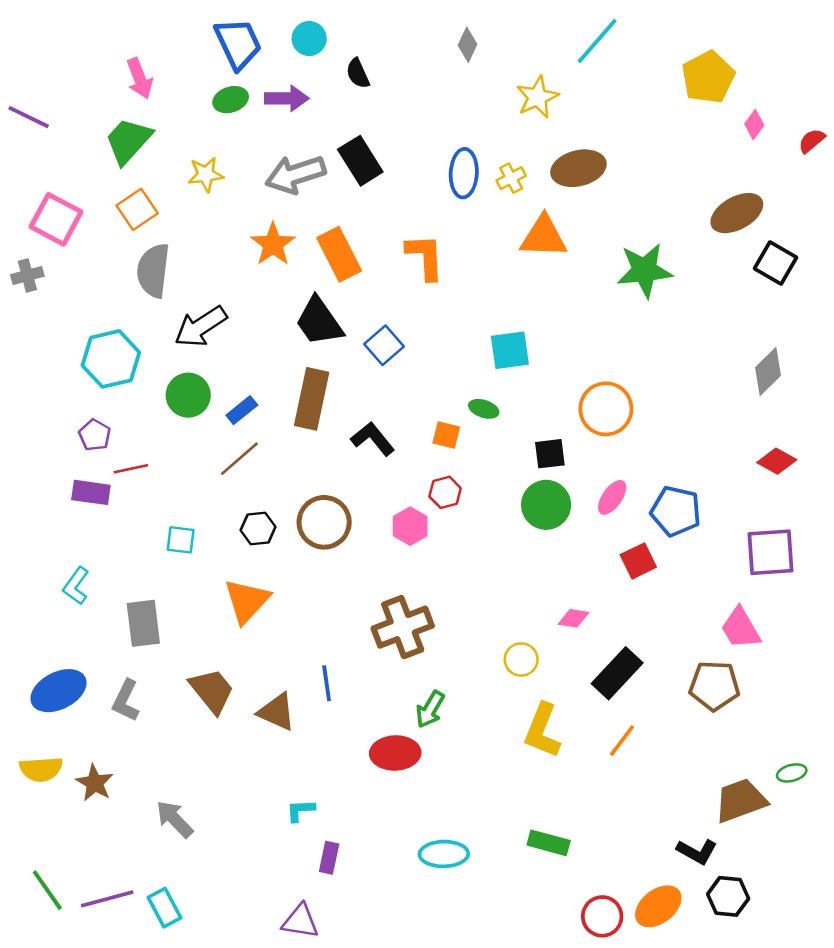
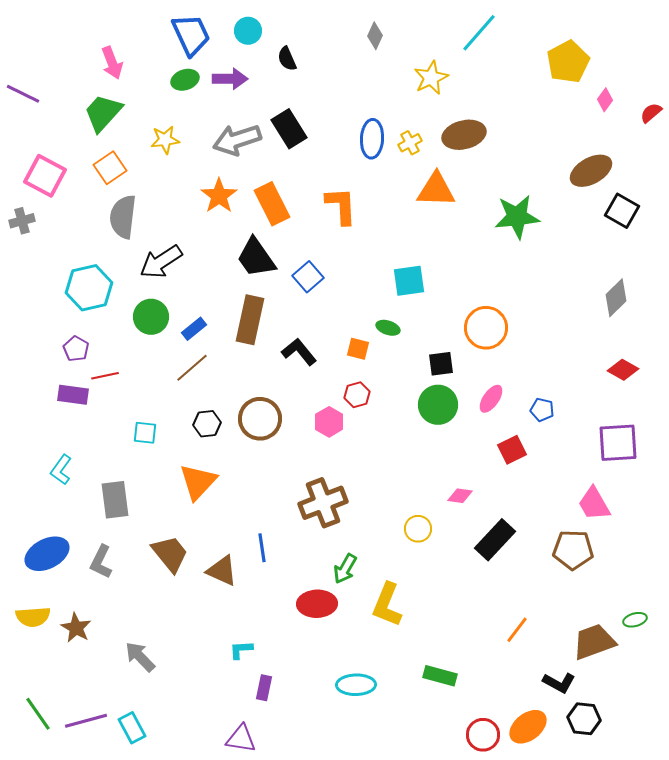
blue pentagon: (676, 511) -> (542, 410), size x0.6
yellow L-shape: (542, 731) -> (387, 605), moved
orange line: (622, 741) -> (517, 630), moved

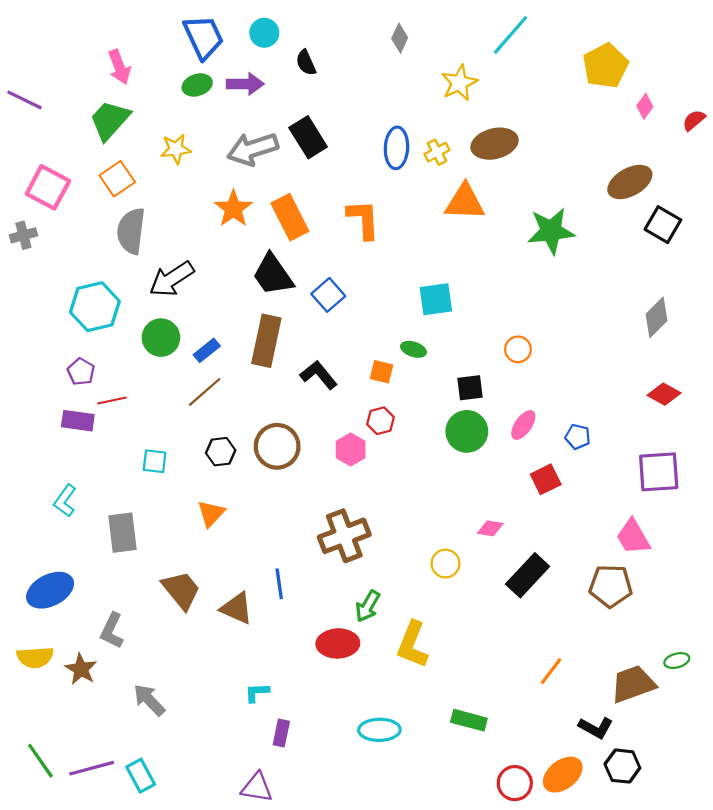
orange circle: (486, 328) -> (518, 349), size x0.6
orange triangle: (198, 482) -> (211, 513), size x0.7
gray L-shape: (101, 562) -> (112, 631), moved

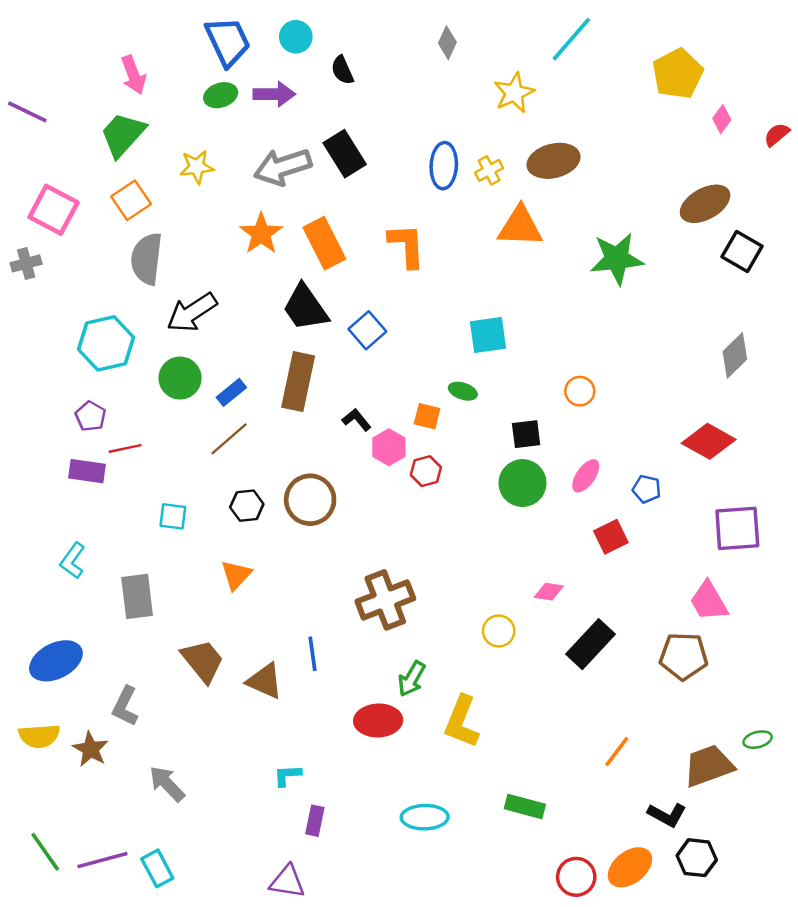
black L-shape: (319, 375) -> (357, 420), size x0.7
red diamond: (664, 394) -> (709, 441), moved, size x1.4
pink hexagon: (351, 449) -> (389, 447), moved

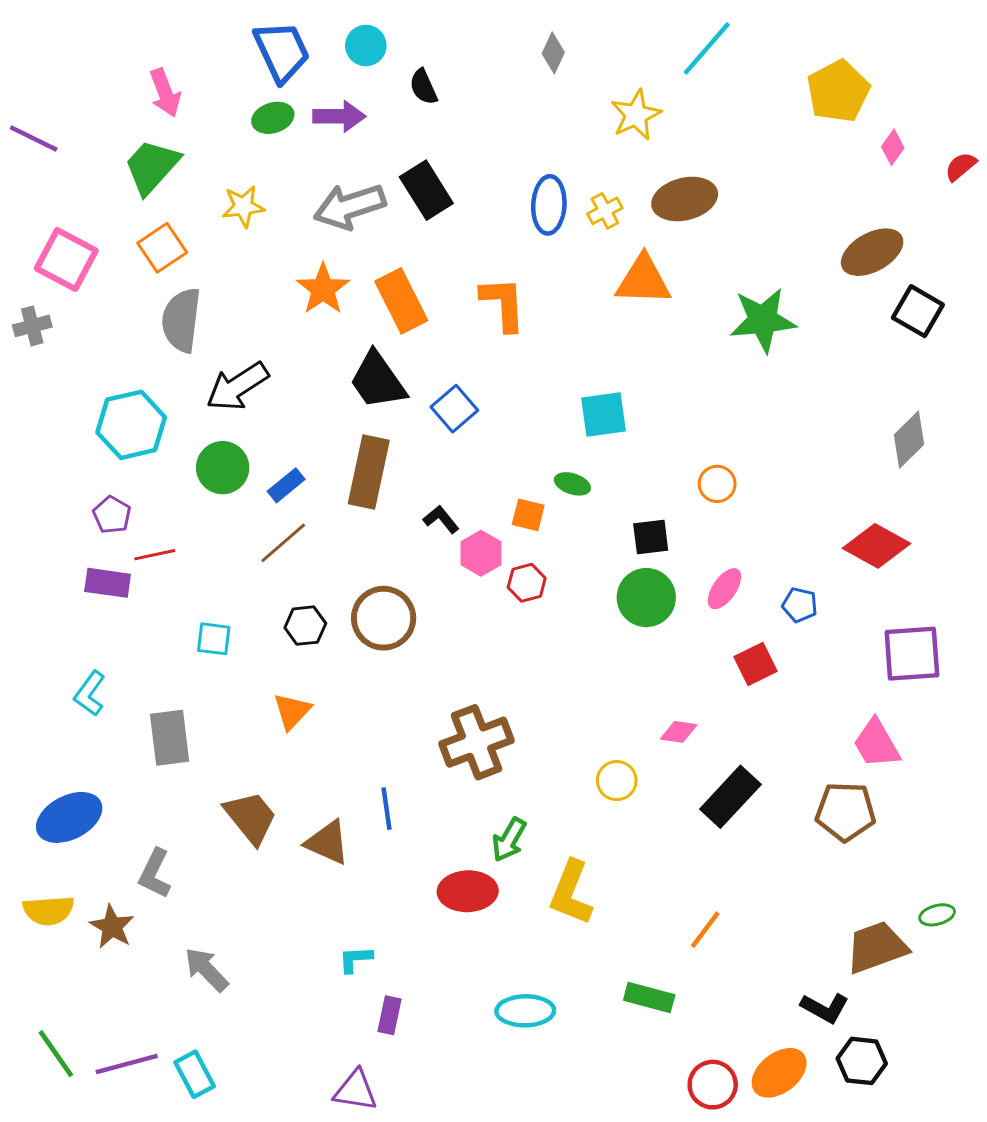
orange line: (617, 752) -> (705, 930), moved

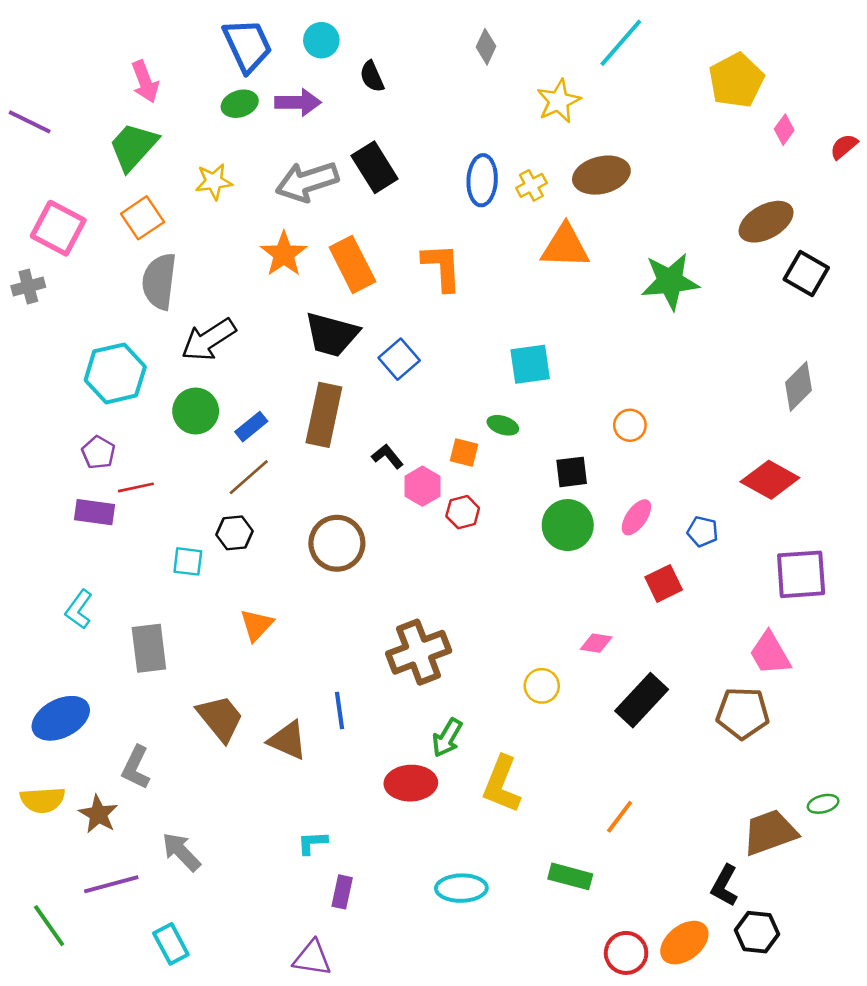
black trapezoid: (378, 381) -> (332, 335), turned -40
black hexagon: (305, 626) -> (234, 533), moved
black L-shape: (825, 1008) -> (725, 886), turned 90
purple line: (127, 1064) -> (111, 884), moved

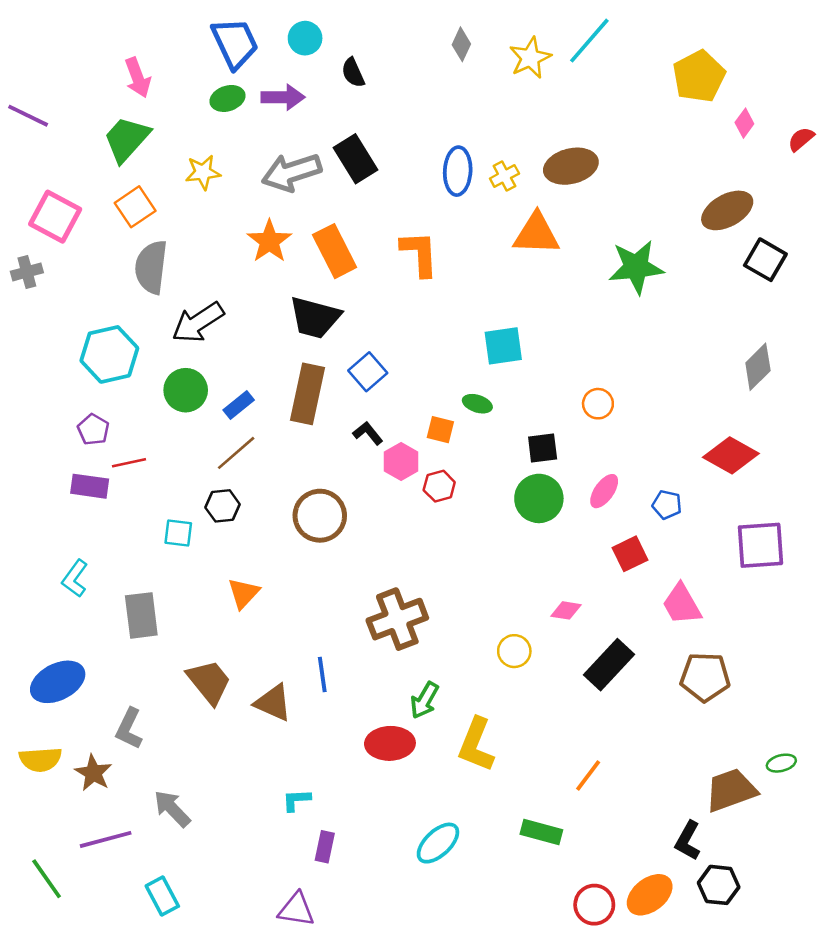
yellow star: (559, 101) -> (530, 58), moved
blue square: (399, 359) -> (368, 372), moved
pink trapezoid: (770, 653) -> (682, 604), moved
cyan ellipse: (461, 888) -> (438, 843), turned -42

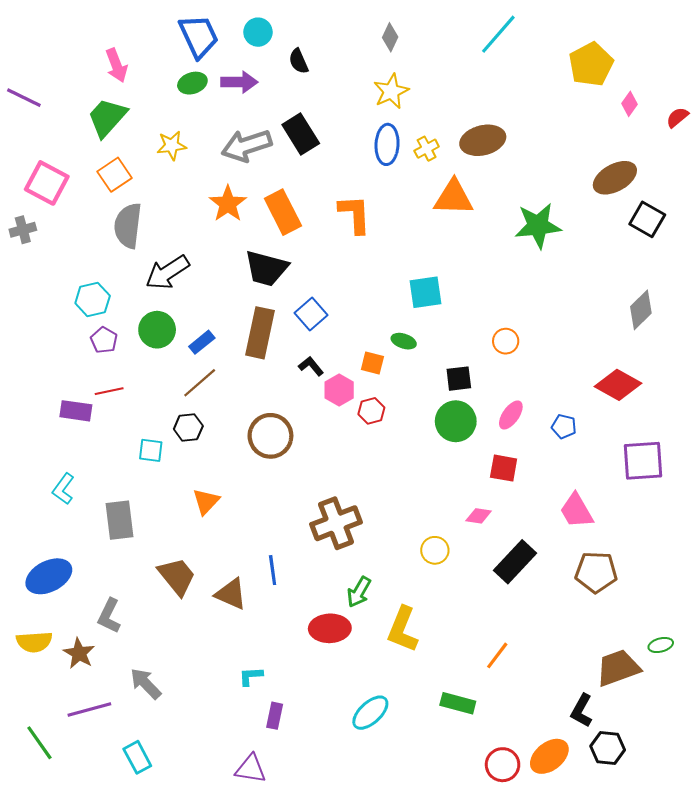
yellow star: (530, 58) -> (391, 91), moved
cyan hexagon: (109, 354) -> (93, 300), size x0.7
purple pentagon: (93, 430) -> (104, 340), moved
red square: (630, 554) -> (504, 468), moved, turned 36

